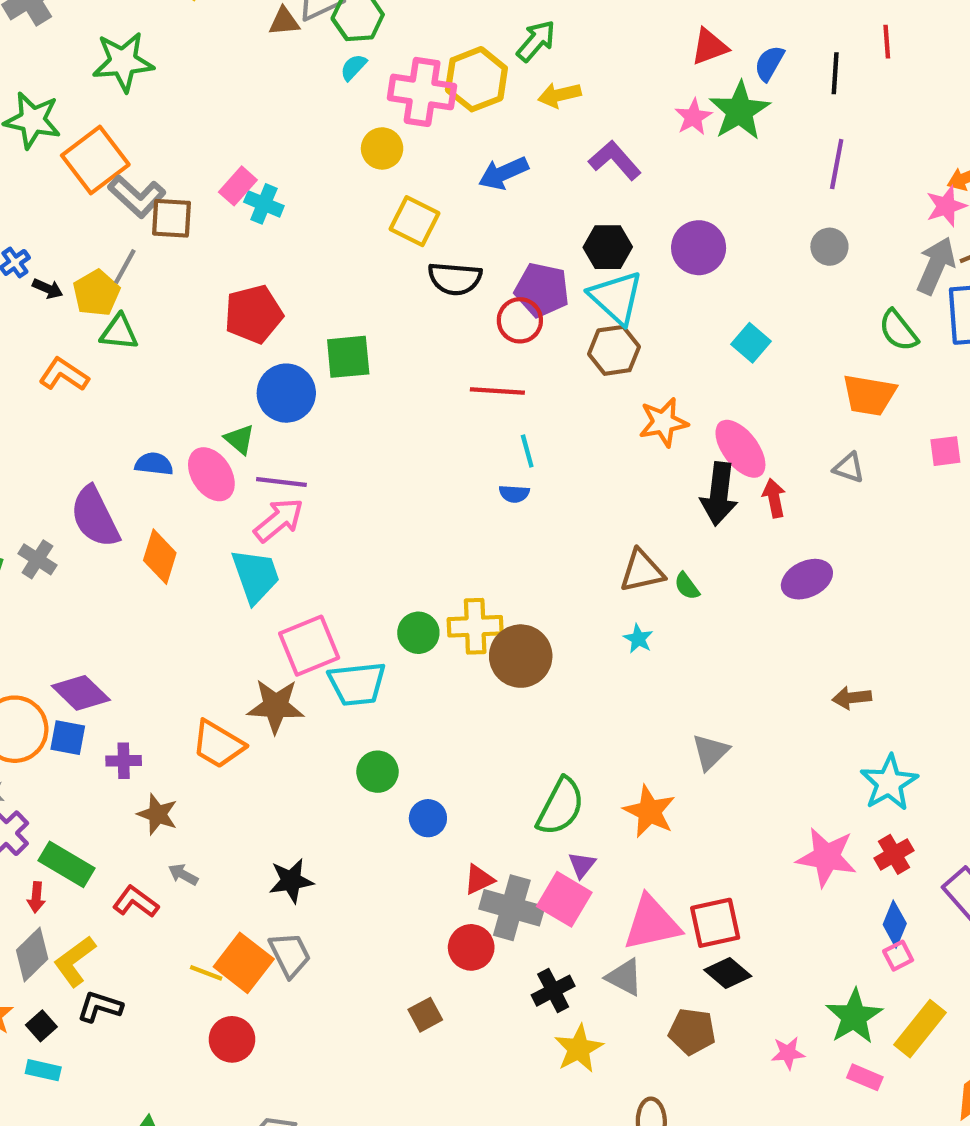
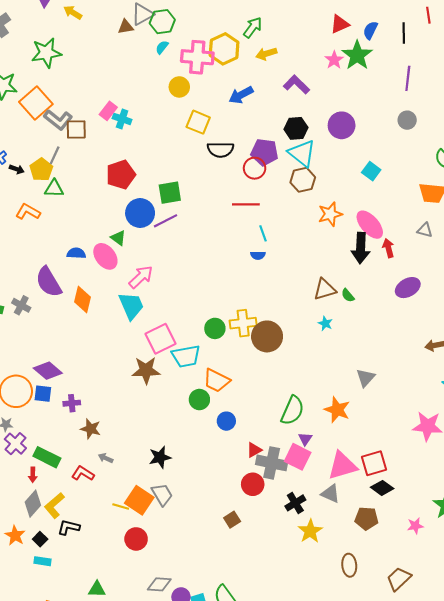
purple line: (281, 482) -> (165, 221), moved, turned -30
orange trapezoid: (218, 744) -> (216, 381), moved

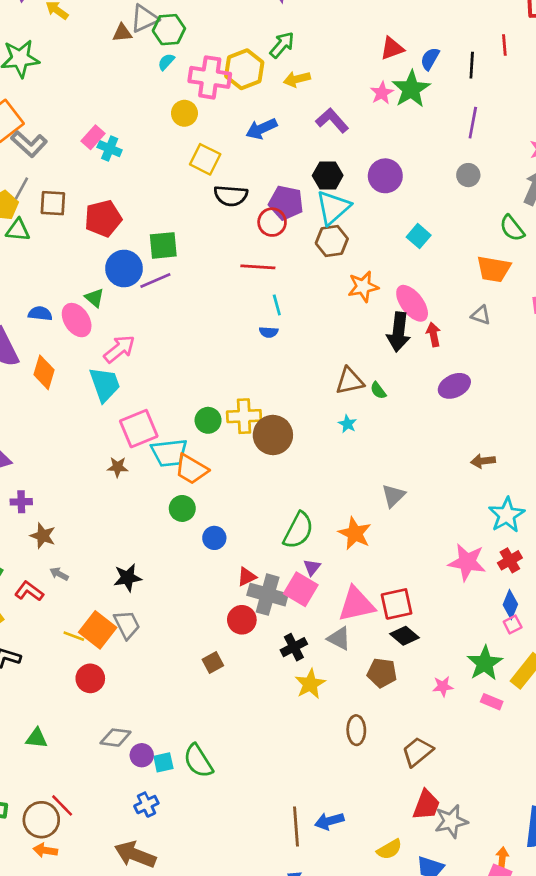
brown square: (76, 129) -> (53, 203), moved
cyan triangle: (302, 153) -> (333, 207), turned 36
brown star: (146, 370) -> (118, 467), size x0.6
orange trapezoid: (216, 381) -> (191, 469), moved

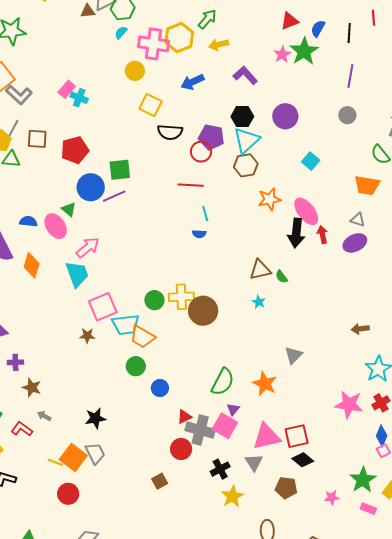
purple ellipse: (454, 386) -> (355, 243), moved
gray triangle: (339, 638) -> (254, 462), turned 30

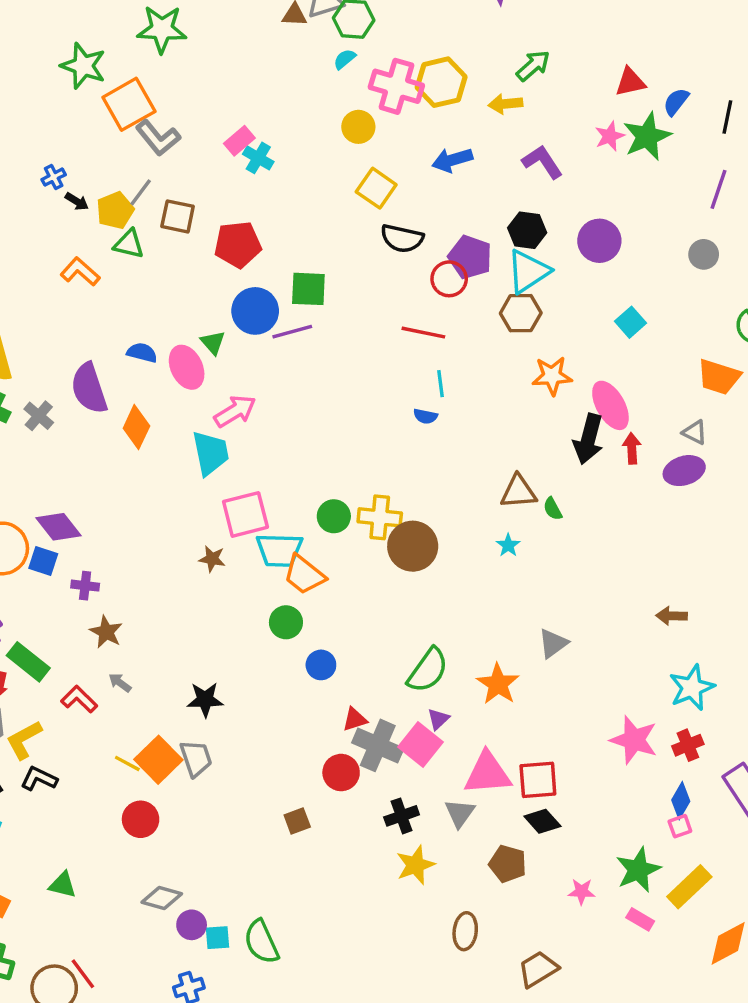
green arrow: (207, 19) -> (533, 66), moved

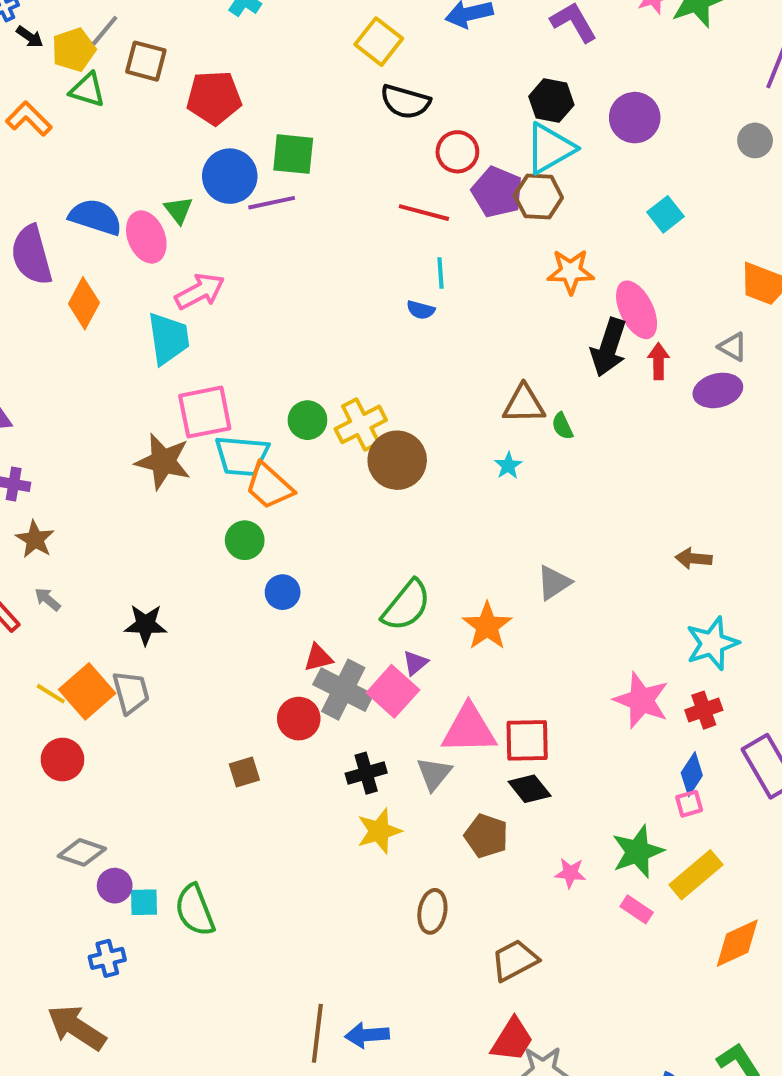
purple pentagon: (470, 257) -> (497, 192), moved
blue semicircle: (142, 353) -> (95, 217), size x1.5
yellow cross: (380, 517) -> (361, 424), turned -36
brown star: (212, 559) -> (163, 461), size x1.8

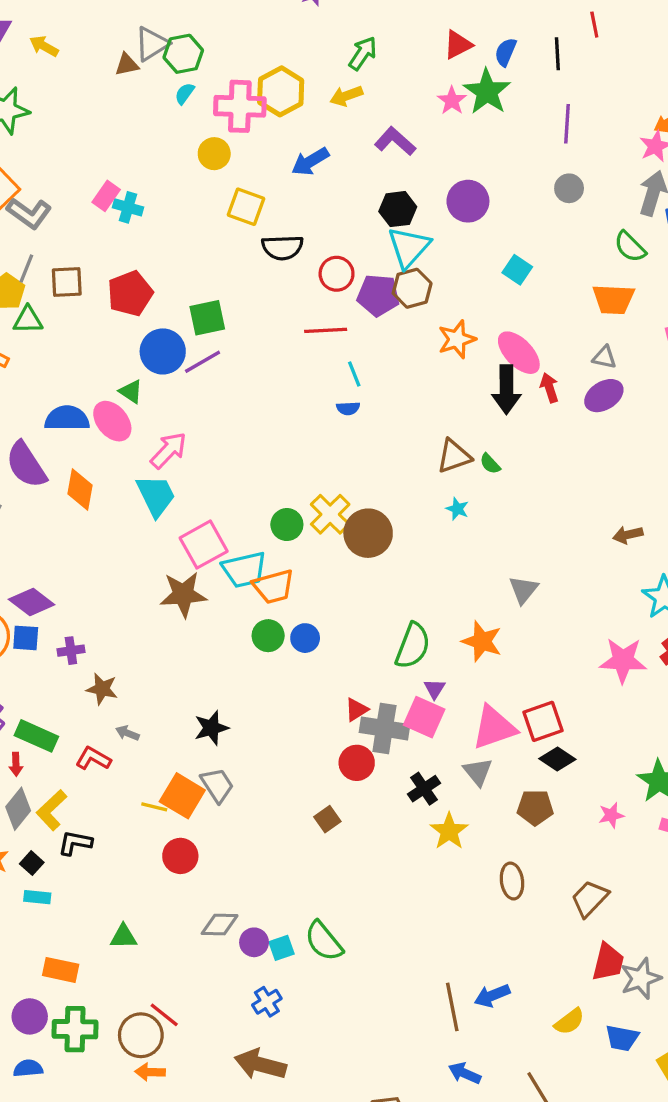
orange trapezoid: (269, 486) -> (274, 587), turned -39
blue circle: (283, 592) -> (305, 638), moved

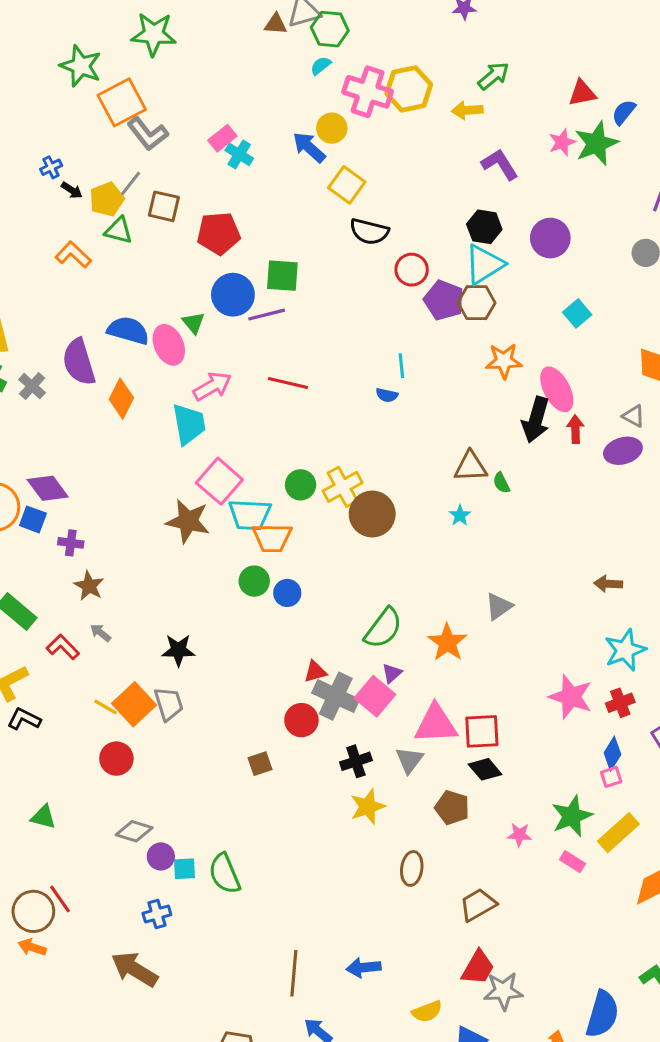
blue arrow: (310, 162) -> (309, 147), moved, turned 57
red line: (326, 330) -> (288, 383), moved
pink square: (204, 545) -> (219, 481), turned -36
brown line: (452, 1007) -> (294, 973), moved

